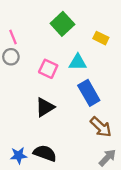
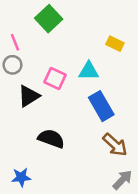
green square: (62, 24) -> (49, 19), moved
black triangle: (45, 107) -> (29, 96), moved
black semicircle: (45, 153) -> (51, 139), moved

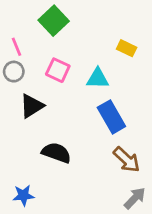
pink square: (55, 79) -> (58, 70), moved

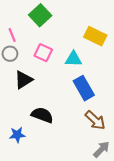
yellow rectangle: (127, 48) -> (95, 36), size x1.5
blue star: (23, 195) -> (17, 135), moved

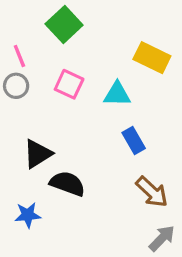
black triangle: (24, 80) -> (38, 154), moved
blue rectangle: (84, 88) -> (134, 140), size x0.7

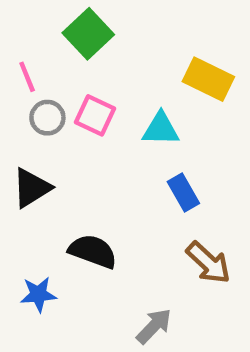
gray circle: (16, 86) -> (47, 118), moved
black triangle: (38, 154) -> (32, 188), moved
gray arrow: (162, 238) -> (154, 326), moved

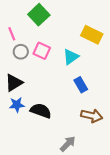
cyan triangle: (161, 129) -> (71, 57), turned -36
brown arrow: (208, 263) -> (92, 116), turned -30
blue star: (38, 294) -> (17, 105), moved

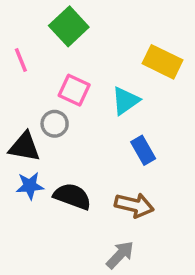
gray circle: (21, 52) -> (55, 124), moved
black triangle: (14, 83) -> (25, 147), turned 42
brown arrow: (92, 116) -> (134, 205), moved

